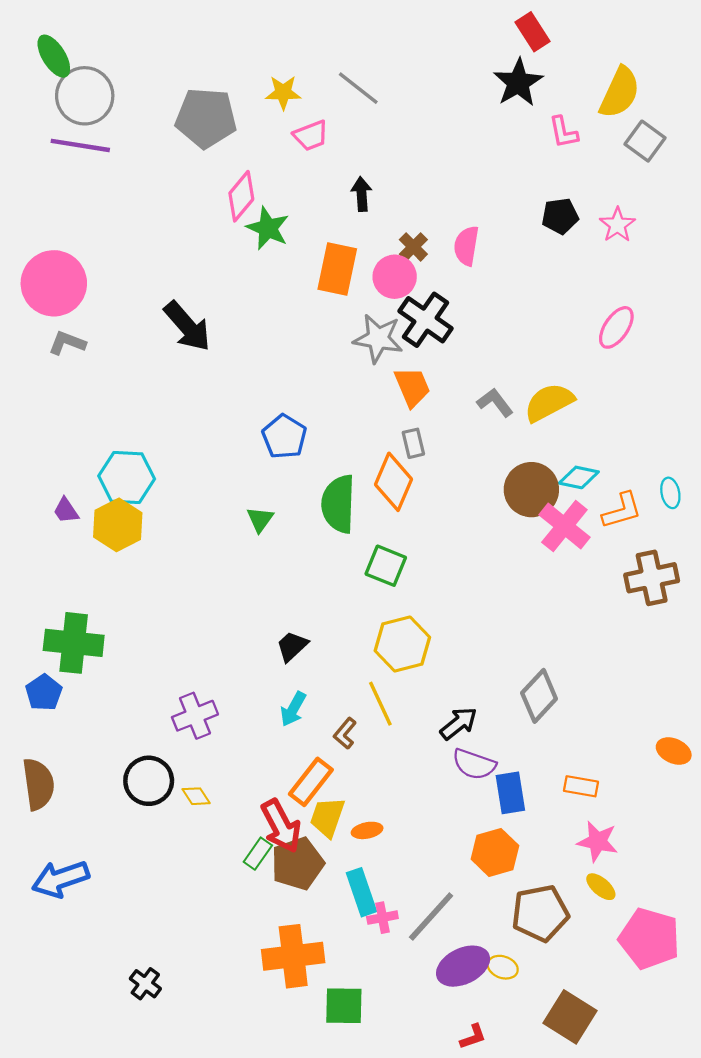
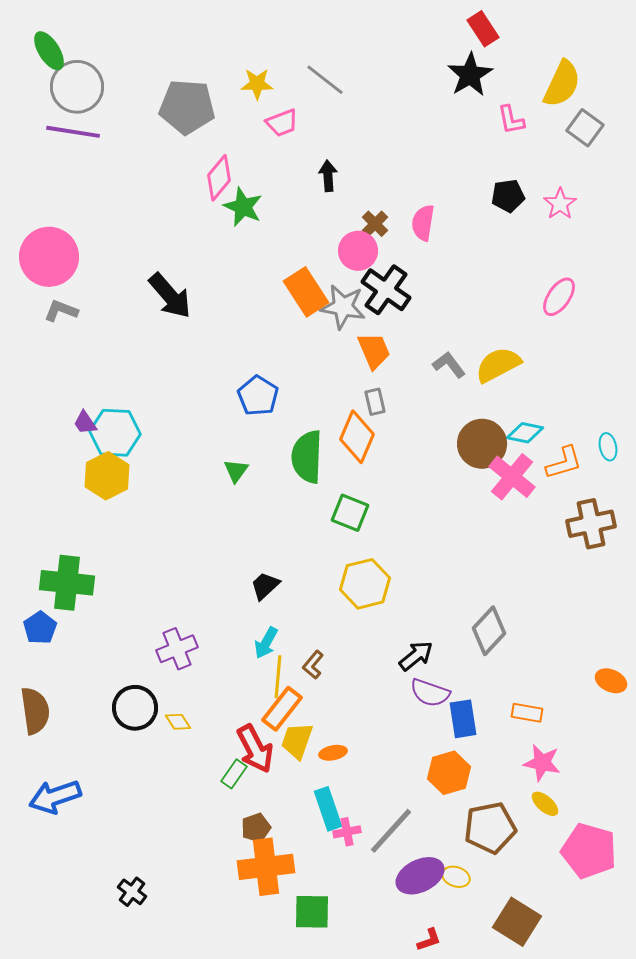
orange rectangle: (337, 269) -> (306, 292), moved, turned -45
purple trapezoid: (66, 511) -> (85, 423), moved
yellow line: (380, 704) -> (278, 677), moved, turned 30
brown pentagon: (298, 864) -> (256, 828), moved, size x0.6

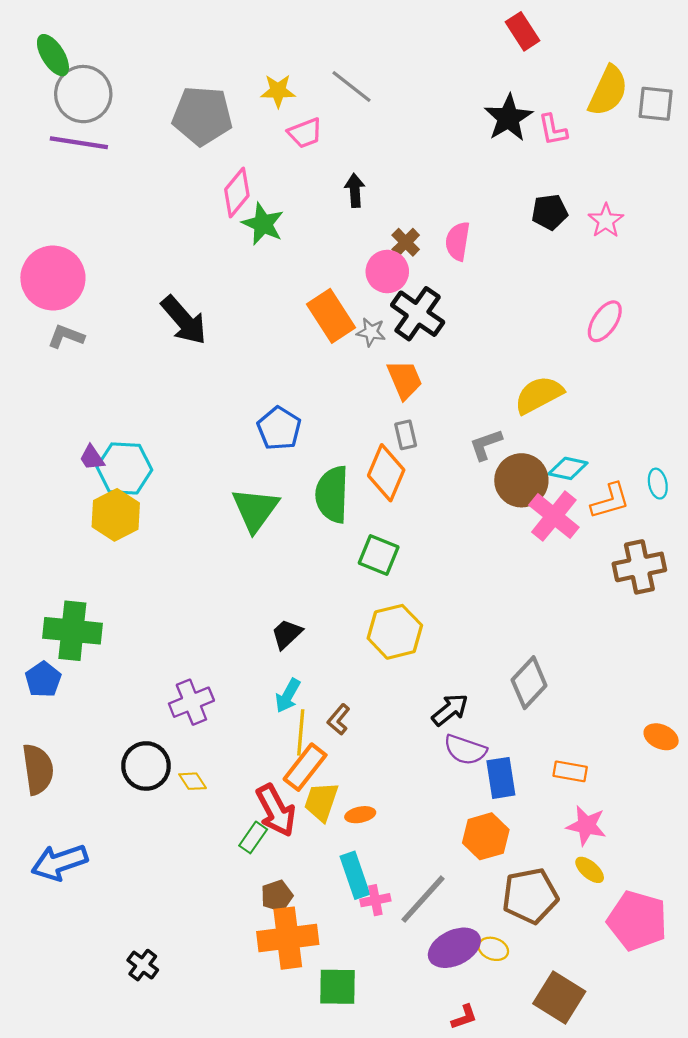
black star: (470, 75) -> (508, 118), moved
gray square: (585, 128) -> (656, 104), moved, turned -30
gray star: (343, 307) -> (371, 332), size x0.6
gray L-shape: (449, 365) -> (486, 445), moved, turned -72
green triangle: (236, 471) -> (255, 510), size x1.8

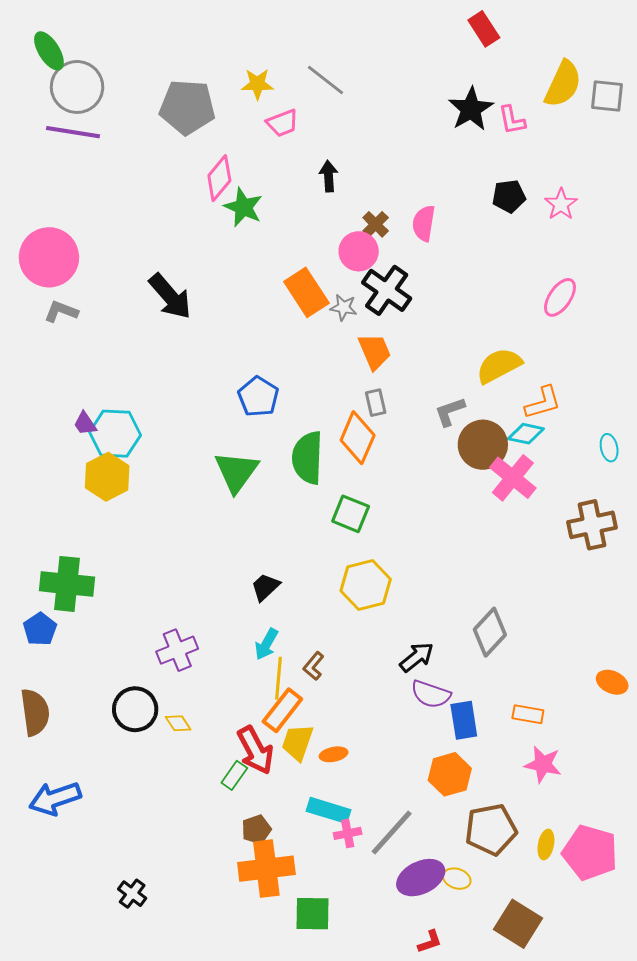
orange L-shape: (610, 501) -> (543, 403), moved
yellow ellipse: (590, 870) -> (546, 844), moved, turned 60
cyan rectangle: (355, 875) -> (329, 810), turned -54

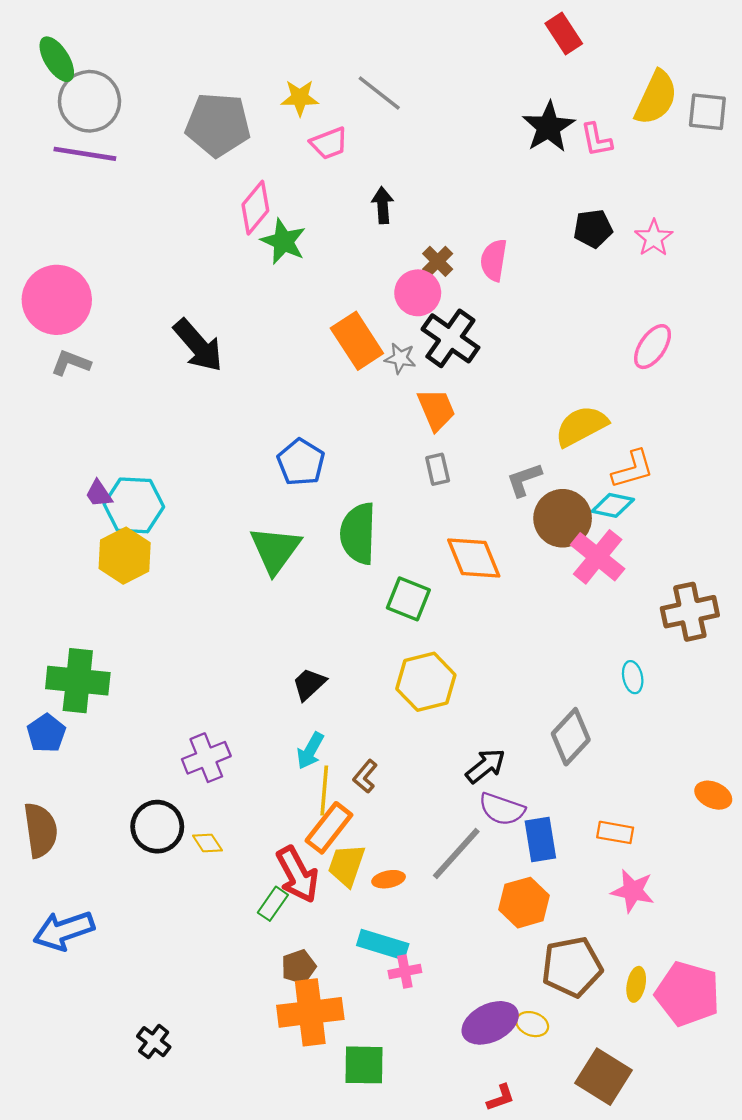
orange diamond: (358, 438) -> (474, 558), moved, turned -45
cyan ellipse: (609, 448) -> (633, 677), moved
gray line: (392, 832) -> (456, 854), moved

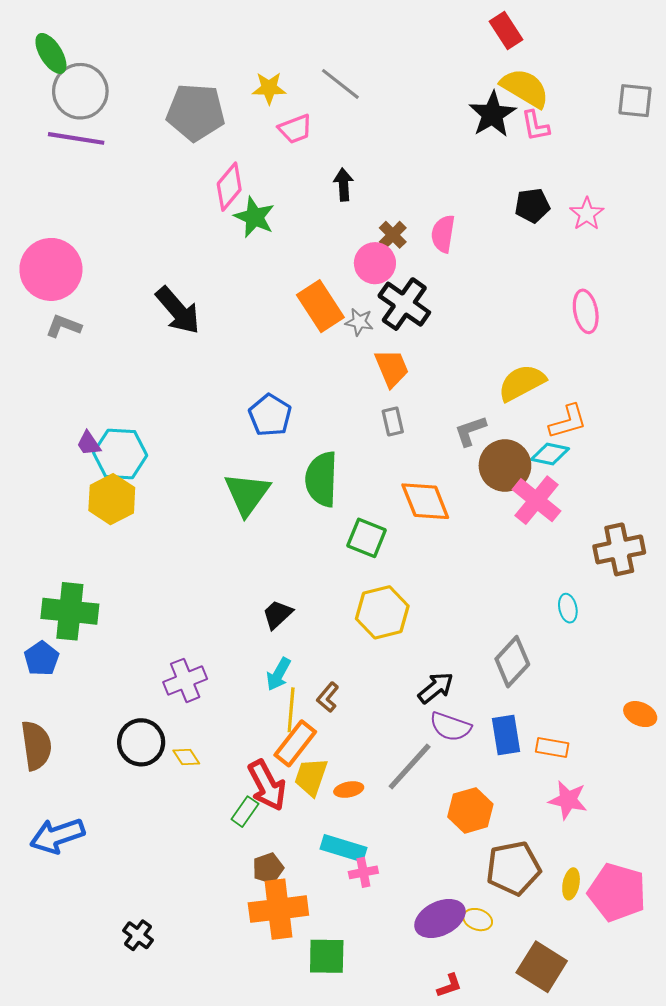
yellow semicircle: (656, 98) -> (525, 88), moved, turned -84
pink ellipse: (653, 347) -> (586, 311), turned -45
blue rectangle: (540, 839) -> (506, 735), moved

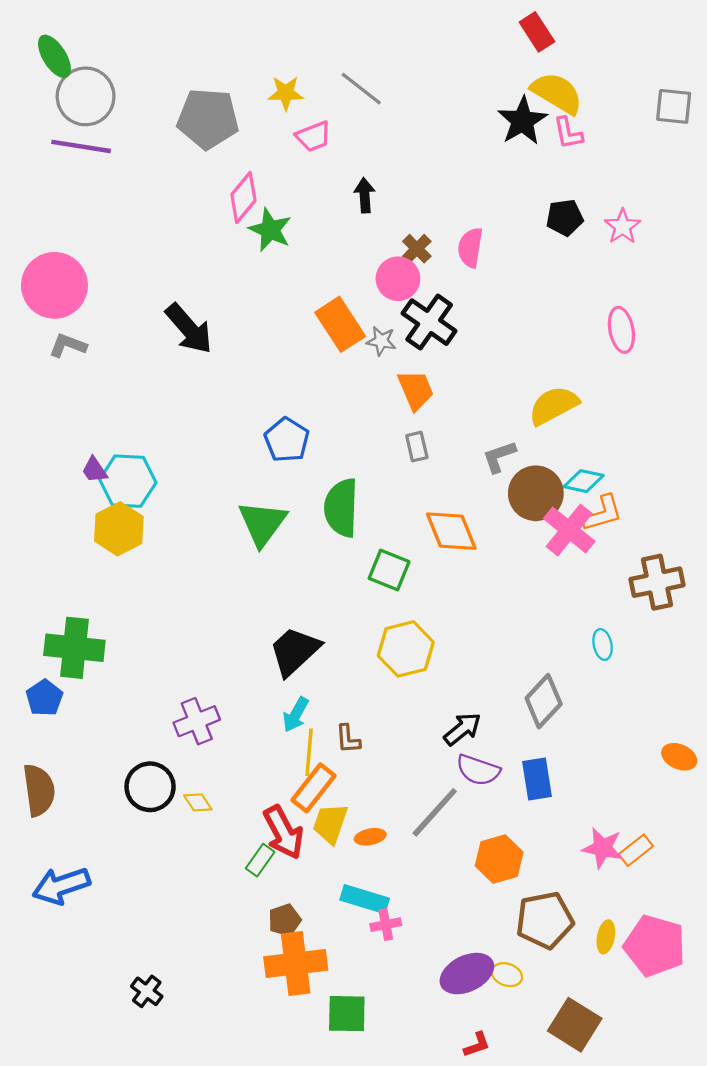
orange L-shape: (568, 422) -> (603, 513), moved
black trapezoid: (277, 614) -> (295, 651), size x1.6
brown L-shape: (328, 697) -> (348, 739), turned -44
orange rectangle: (552, 748) -> (636, 850), moved, turned -48

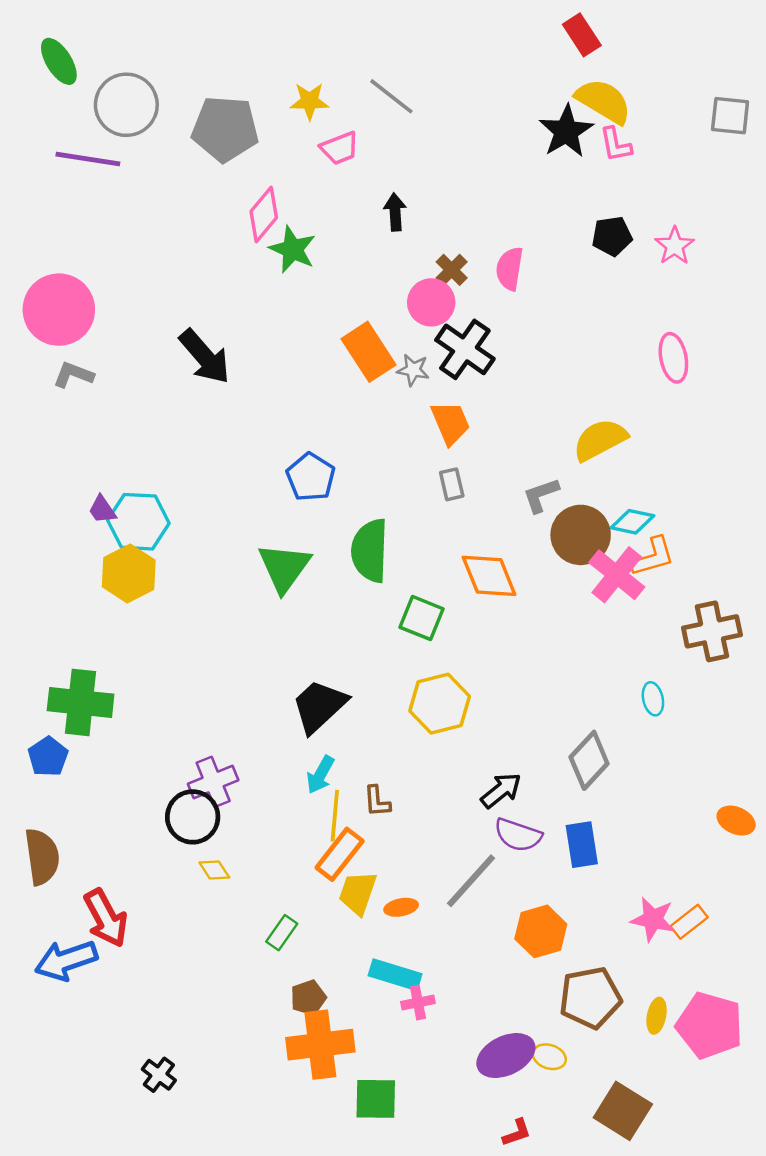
gray circle: (86, 96) -> (126, 105), moved
black circle: (150, 787) -> (193, 817), moved
red arrow: (283, 832) -> (106, 918), moved

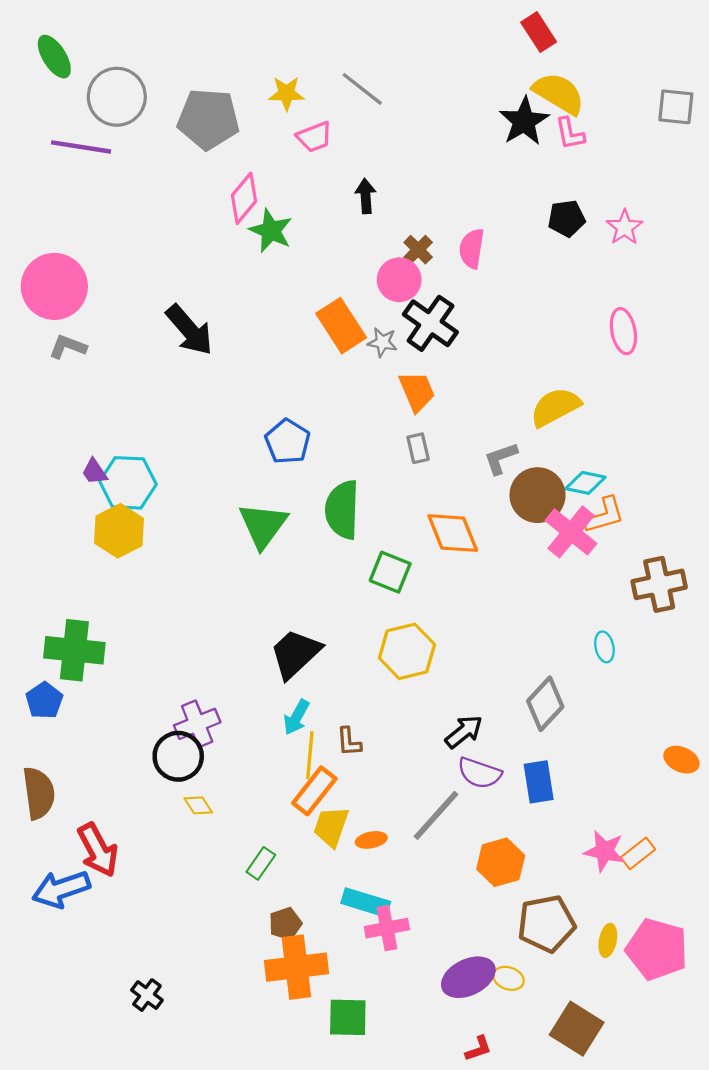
pink cross: (418, 1002) -> (387, 928), size x1.4

